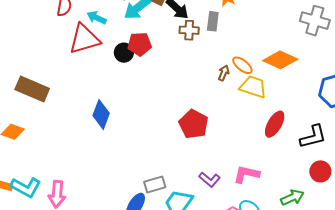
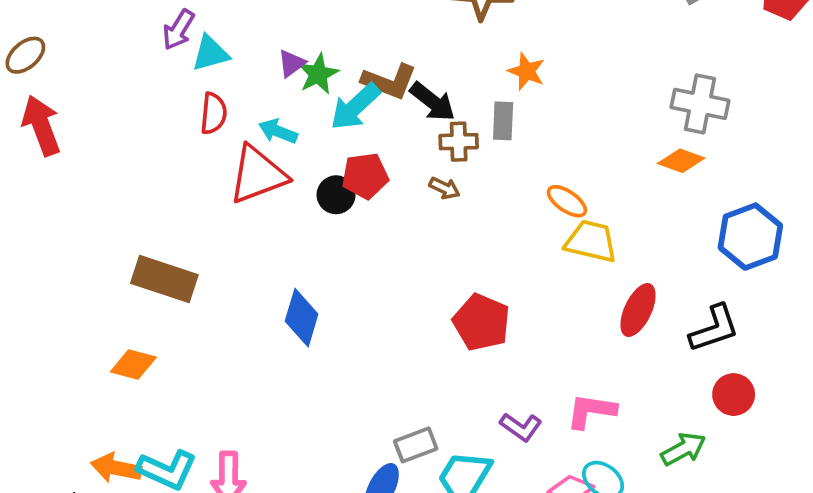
orange diamond: (280, 60) -> (681, 161), moved, size x0.7
brown arrow: (224, 73) -> (444, 188), moved, turned 98

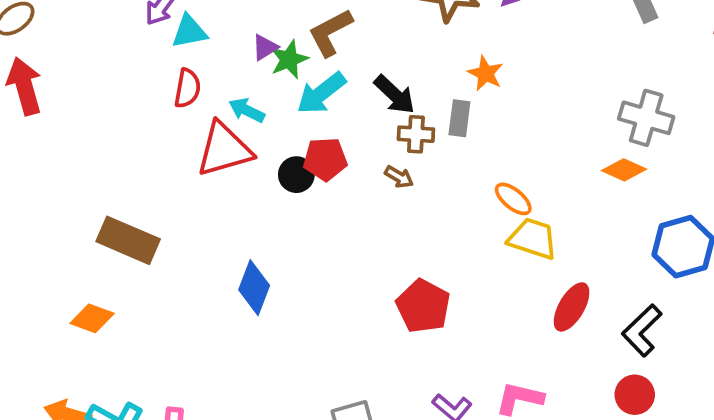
brown L-shape: (389, 81) -> (330, 33), moved, turned 126
black L-shape: (714, 328) -> (642, 330), turned 150
red circle: (734, 395) -> (635, 395), moved

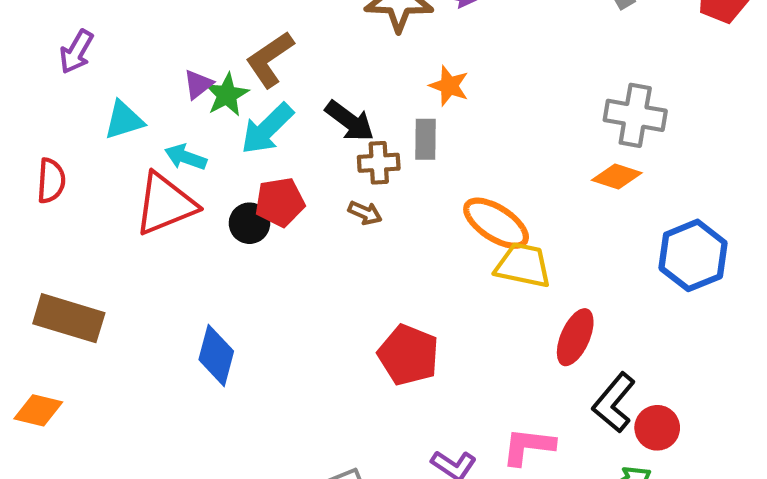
cyan triangle: (189, 31) -> (124, 120), moved
red semicircle: (187, 88) -> (51, 181), moved
orange ellipse: (513, 199) -> (496, 223), size x1.5
black L-shape: (642, 330) -> (614, 403), moved

